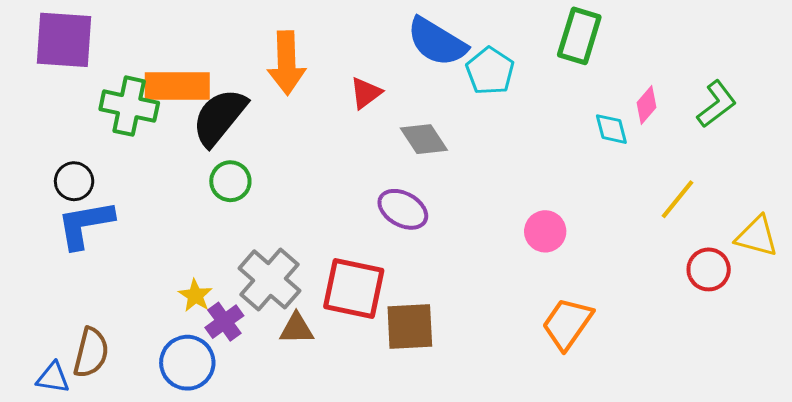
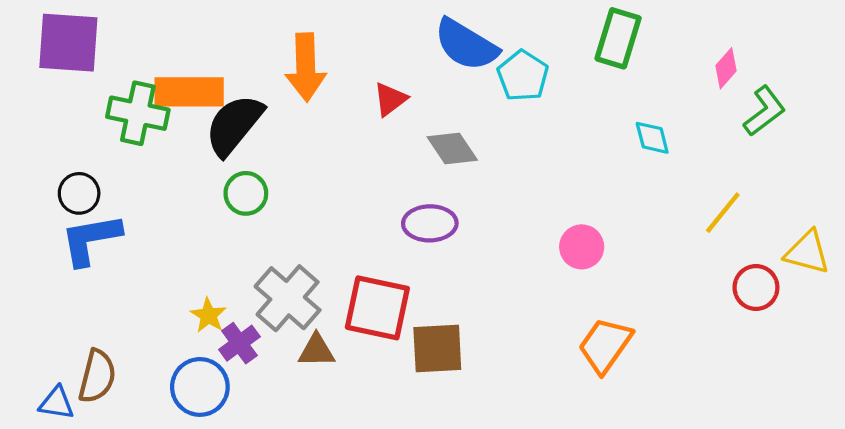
pink diamond: (646, 105) -> (726, 68), moved
purple ellipse: (403, 209) -> (430, 223), turned -30

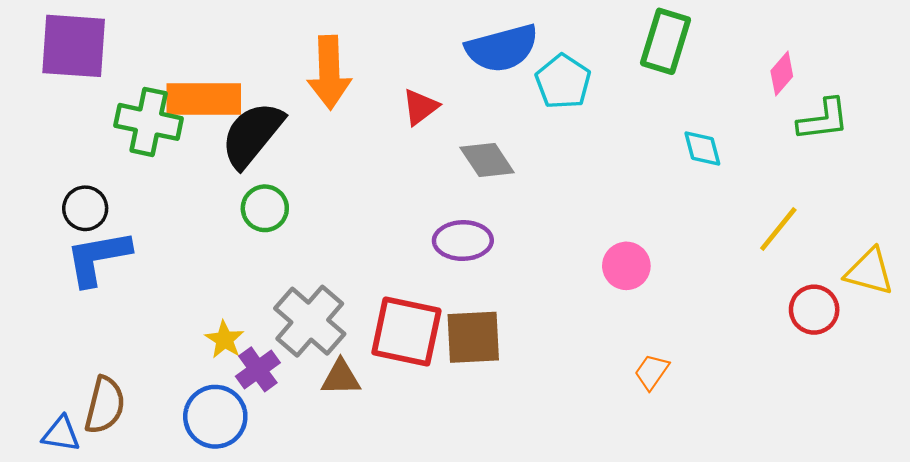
blue semicircle: (466, 45) -> (502, 48), turned -46
green L-shape: (765, 111) -> (823, 120), turned 30
orange trapezoid: (605, 345) -> (652, 372), size x0.6
brown square: (437, 348) -> (473, 337), moved

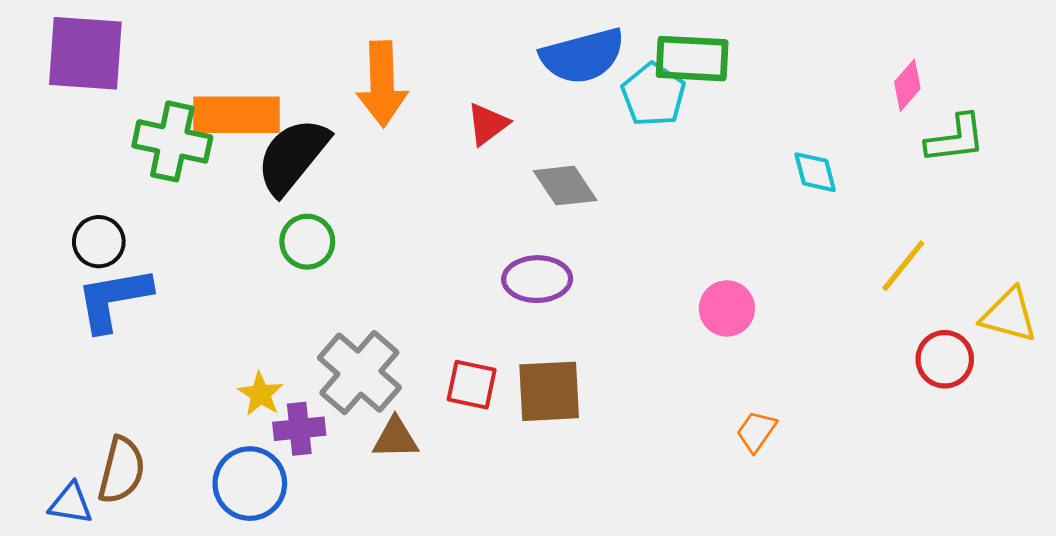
green rectangle: (666, 41) -> (692, 59), moved, turned 76
red square: (406, 331) -> (472, 385), size x0.6
purple cross: (258, 369) -> (299, 429), turned 30

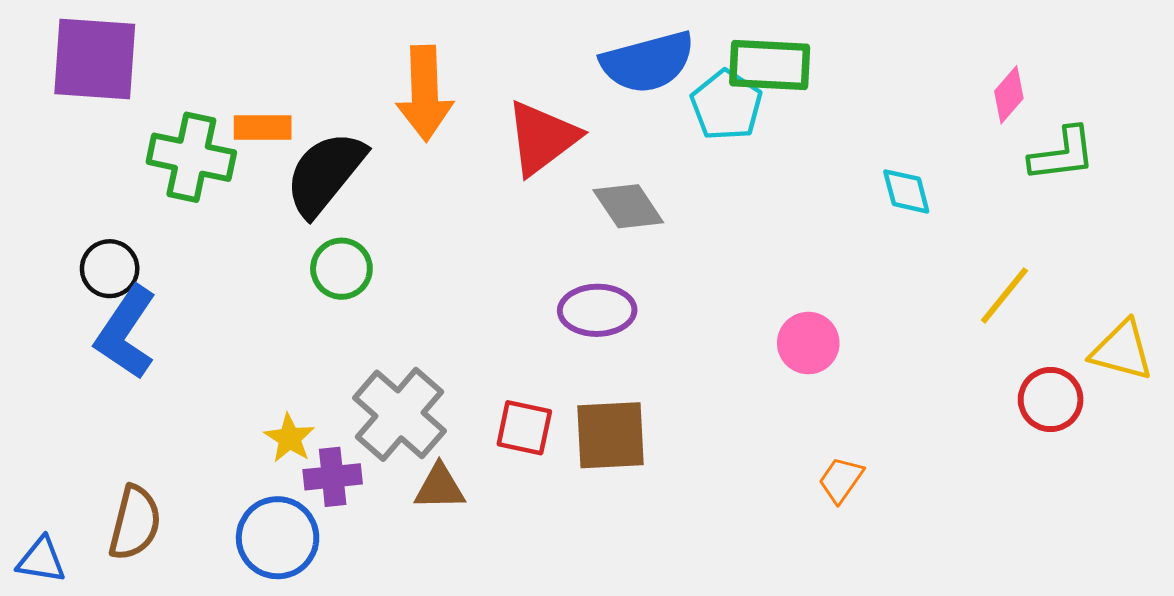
orange rectangle: (236, 115) -> (263, 127), size x0.6
red triangle: (488, 124) -> (542, 138), size x1.6
blue L-shape: (113, 299) -> (126, 333), turned -46
blue triangle: (71, 504) -> (41, 560), moved

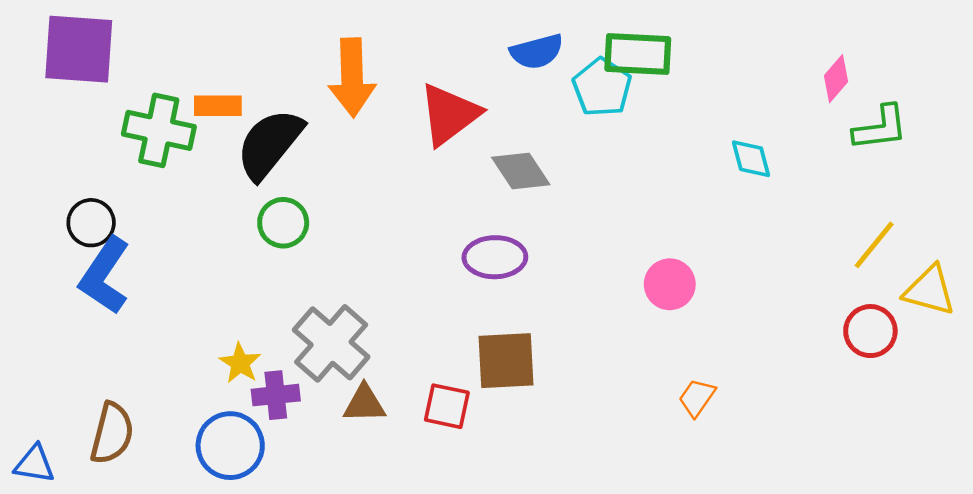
blue semicircle: (648, 62) -> (537, 52), size x0.7
yellow line: (1004, 295) -> (874, 245), moved
red square: (524, 428) -> (447, 406), moved

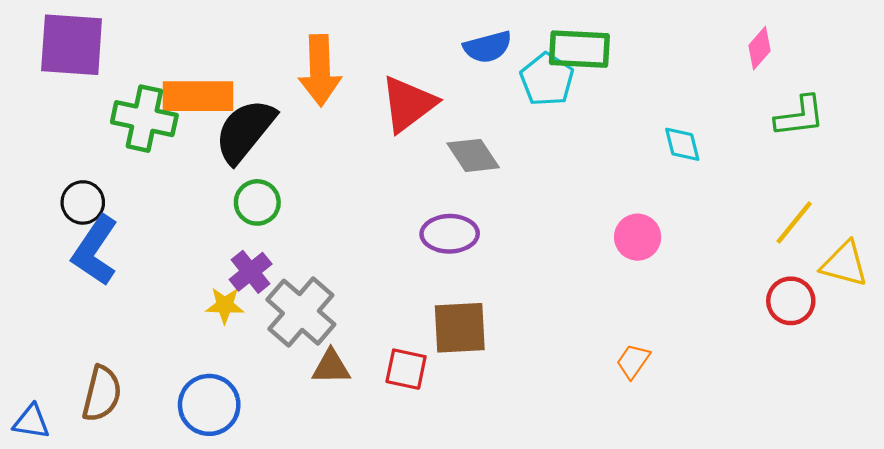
pink diamond: (836, 79) -> (759, 48), moved
orange rectangle: (218, 106) -> (198, 96), size x1.6
pink circle: (670, 284) -> (638, 237), moved
yellow star: (240, 363) -> (225, 305), moved, turned -30
purple cross: (276, 395) -> (251, 272), moved, turned -33

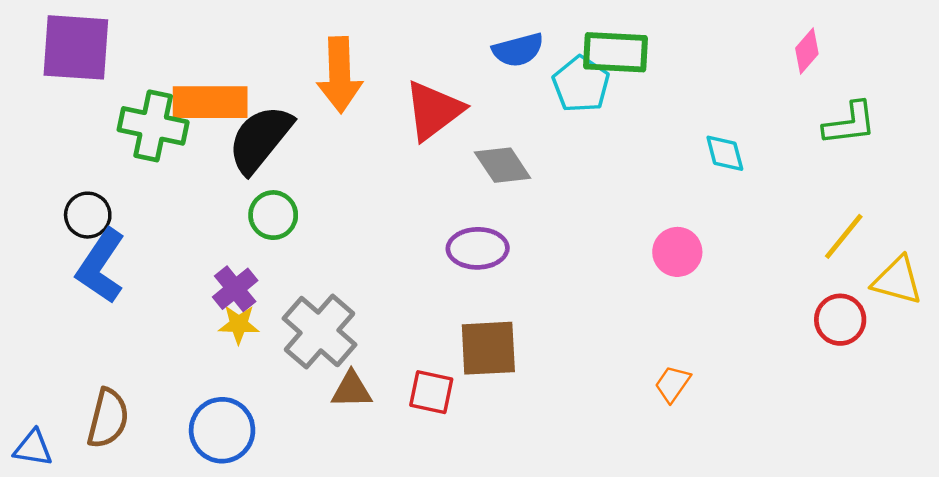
purple cross: (251, 272) -> (235, 289), moved

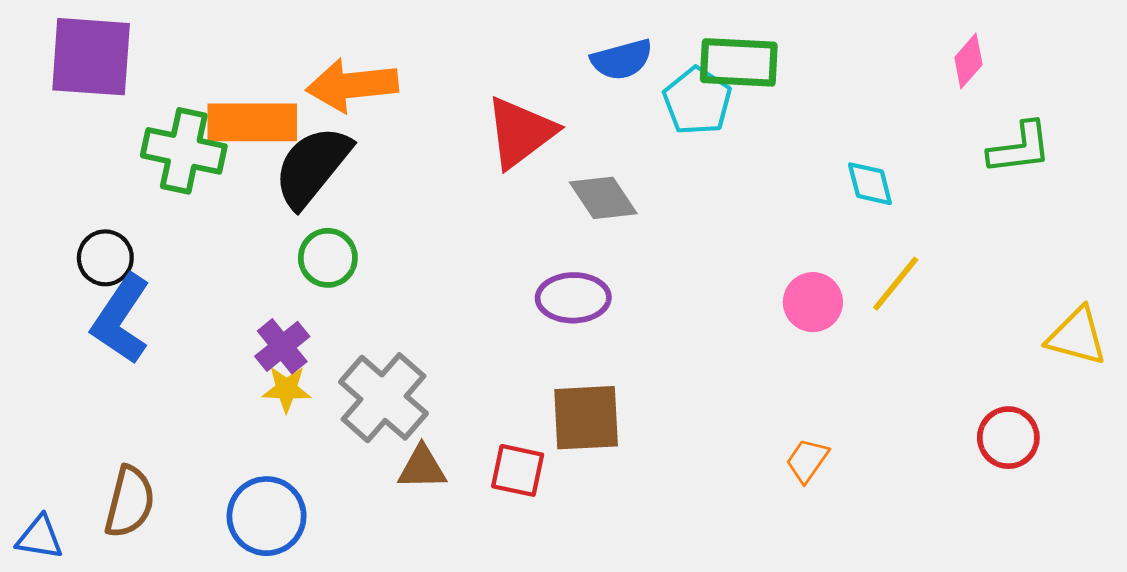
orange arrow: (340, 75) -> (352, 85), moved, turned 86
yellow line: (844, 236) -> (896, 284), moved
red circle: (840, 320) -> (1008, 438), moved

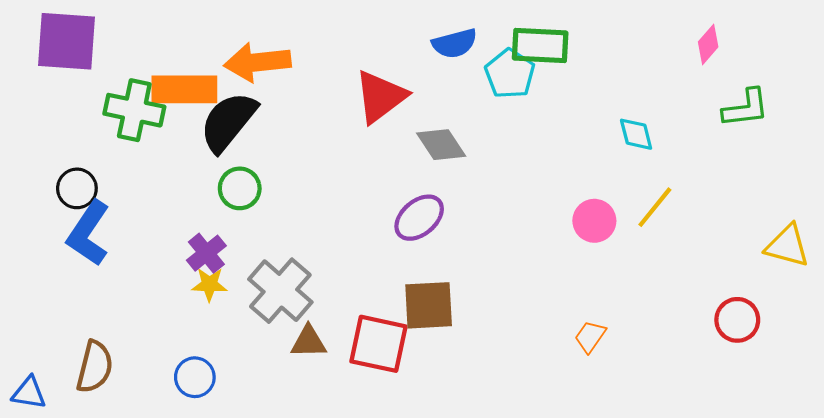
purple ellipse: (573, 298) -> (419, 218), turned -39
red square: (518, 470) -> (378, 344), size x1.5
blue circle: (267, 516) -> (195, 377), size x0.7

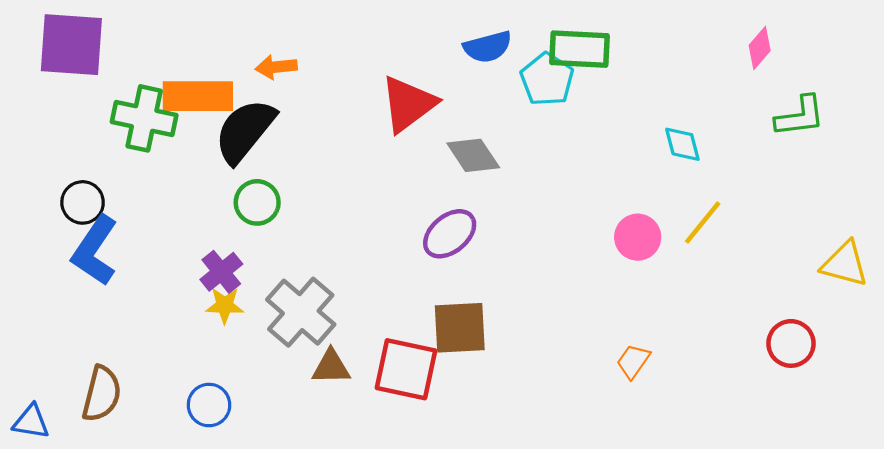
orange arrow: (257, 62) -> (276, 67), size x0.6

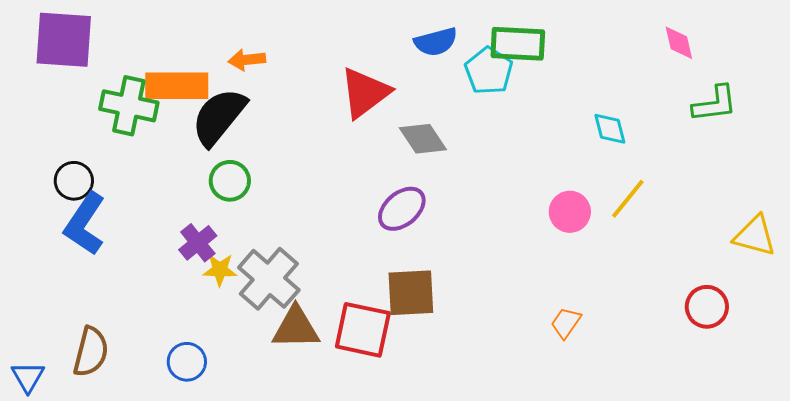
pink diamond: (760, 48) -> (679, 43), turned -54
yellow star: (225, 305) -> (220, 270), moved
brown triangle: (331, 367) -> (296, 328), size x1.4
blue triangle: (31, 422) -> (28, 377), turned 51

